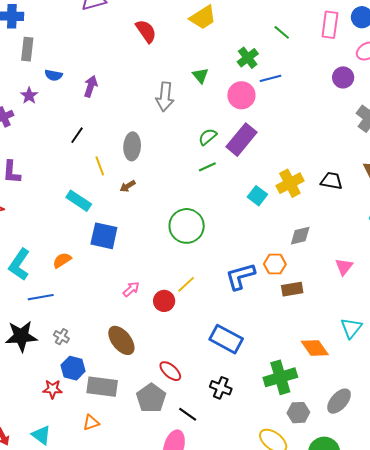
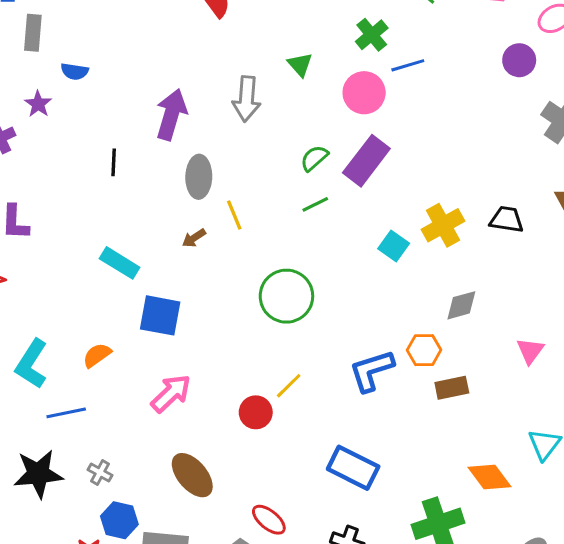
purple arrow: (91, 86) -> (171, 114), moved, size x1.5
black line: (77, 135) -> (114, 162), turned -30
yellow line: (100, 166) -> (234, 215), moved
pink arrow: (131, 289) -> (171, 393), moved, size x1.6

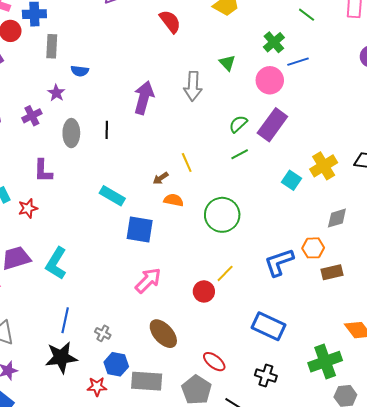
gray ellipse: (199, 177) -> (71, 133), moved
orange semicircle: (97, 355) -> (174, 200), moved, turned 48
blue line: (66, 413) -> (65, 320), moved, turned -65
black star: (38, 474) -> (61, 357), moved

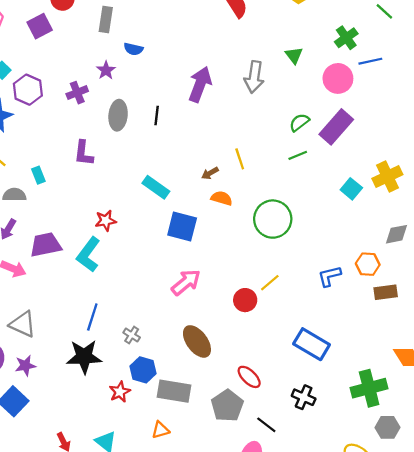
red star: (28, 208) -> (106, 221), moved
blue L-shape: (279, 262) -> (329, 276), size x0.7
red star: (97, 387) -> (120, 392), turned -30

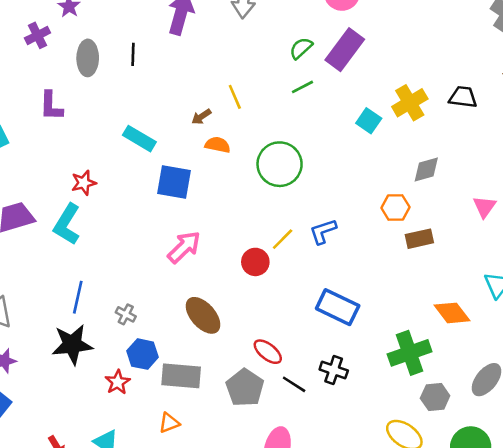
blue L-shape: (329, 276) -> (323, 231), moved
black line: (266, 425) -> (294, 384), moved

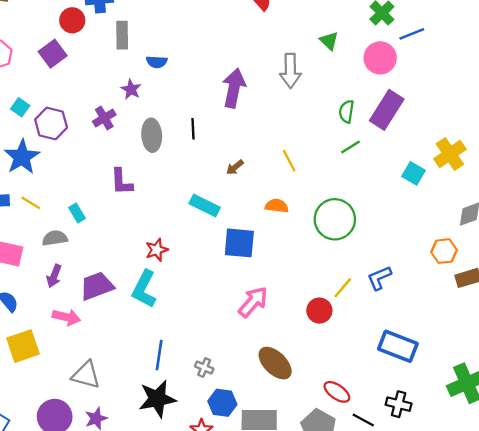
green semicircle: (301, 48) -> (347, 112), turned -35
brown arrow: (201, 117) -> (235, 167), moved

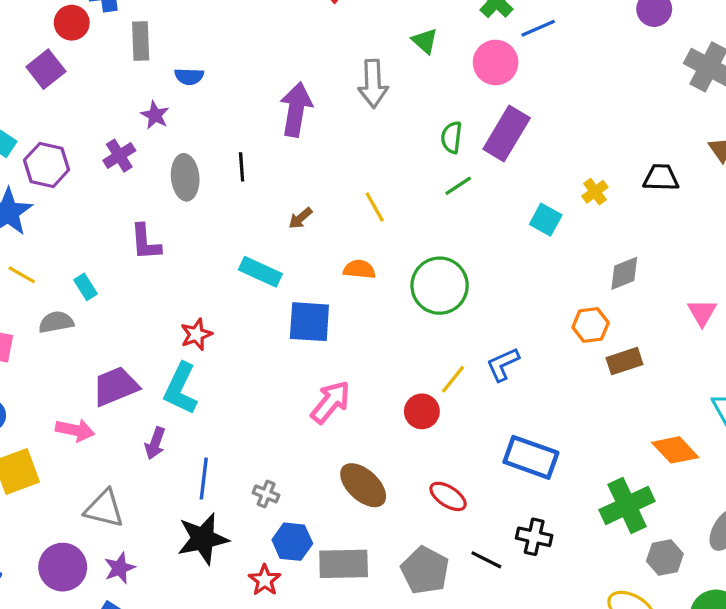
yellow cross: (450, 154) -> (595, 192), size x0.6
purple arrow: (54, 276) -> (155, 443), moved
red ellipse: (337, 392) -> (448, 496), moved

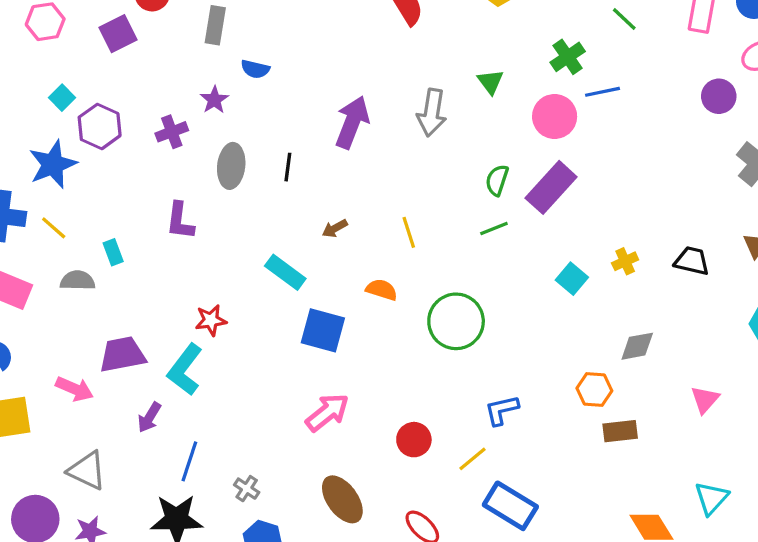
yellow line: (453, 379) -> (472, 459), moved

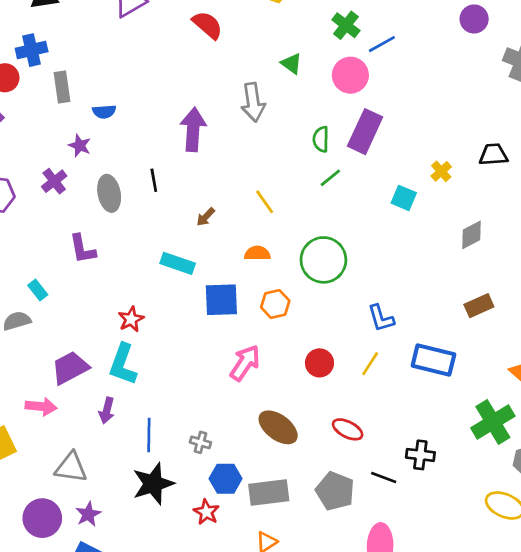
orange hexagon: (594, 390) -> (275, 304), moved
blue L-shape: (502, 410) -> (381, 318), turned -76
blue rectangle: (510, 506) -> (433, 360), moved

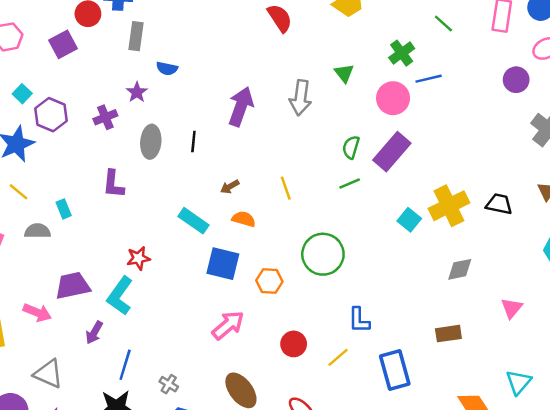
yellow cross: (441, 171) -> (449, 206), size x2.0
orange semicircle: (257, 253) -> (244, 219), moved
blue rectangle: (433, 360) -> (395, 370), turned 45

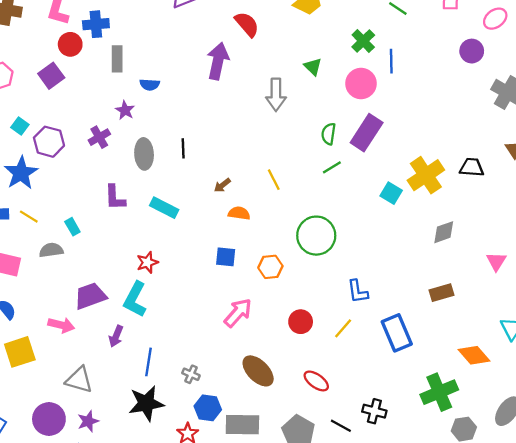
blue line: (429, 79) -> (391, 61), turned -70
purple arrow: (241, 107) -> (218, 61), moved
cyan rectangle: (194, 221) -> (164, 208), moved
blue square: (223, 264) -> (226, 257), size x0.7

